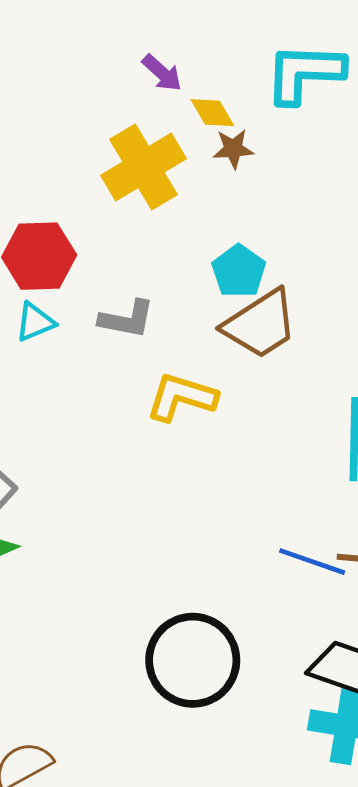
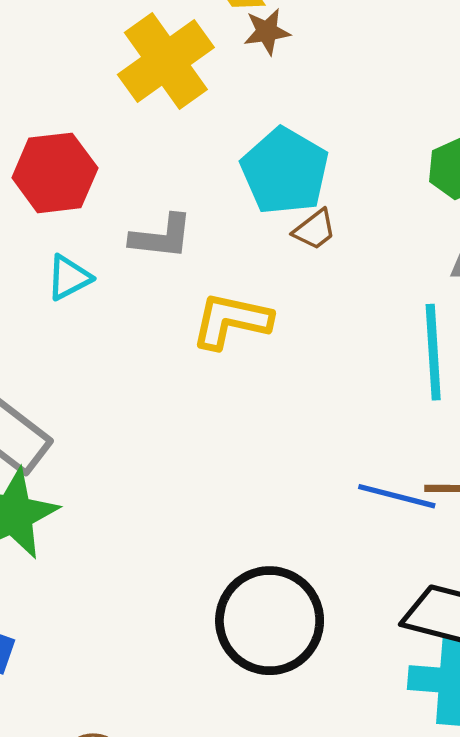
cyan pentagon: (239, 271) -> (285, 171), size x1.4
cyan triangle: (35, 322) -> (69, 278), moved
brown trapezoid: (260, 324) -> (315, 230), size x0.5

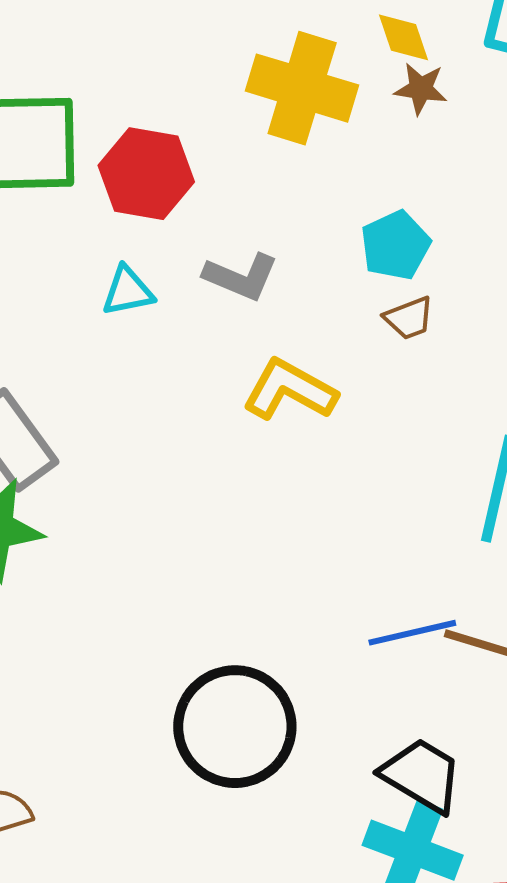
yellow cross: (166, 61) -> (302, 88), turned 36
cyan pentagon: (285, 171) -> (395, 245), size x0.7
blue line: (397, 496) -> (412, 633), turned -44

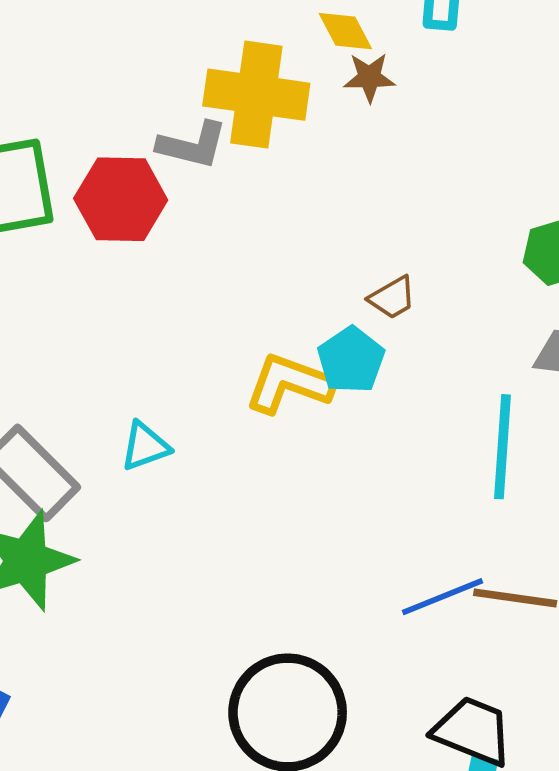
cyan pentagon: (395, 245) -> (351, 360), moved
gray L-shape: (241, 277) -> (192, 145), moved
cyan triangle: (128, 291) -> (145, 446), moved

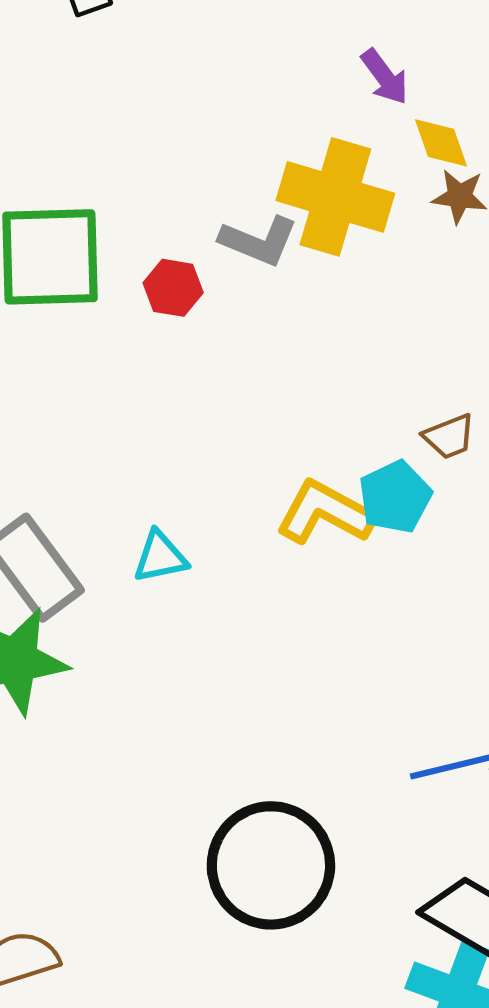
red hexagon: (121, 199) -> (173, 288), size x0.6

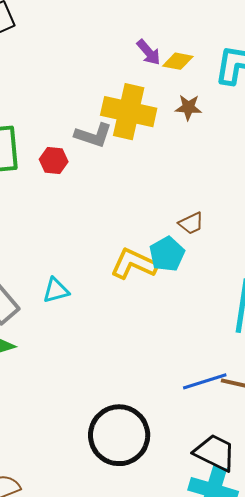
yellow diamond: (441, 143) -> (178, 61), moved, turned -56

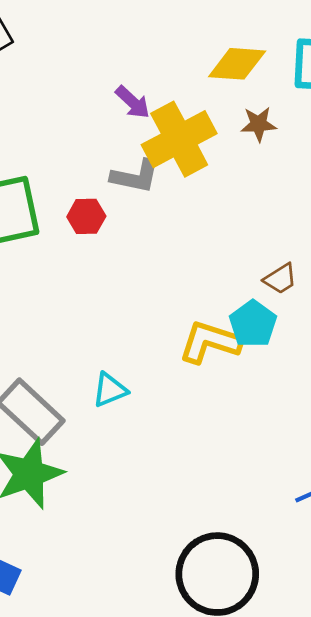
purple arrow: (149, 52) -> (133, 102), moved
yellow diamond: (178, 61) -> (237, 64), size x1.4
yellow cross: (129, 112) -> (179, 139), turned -34

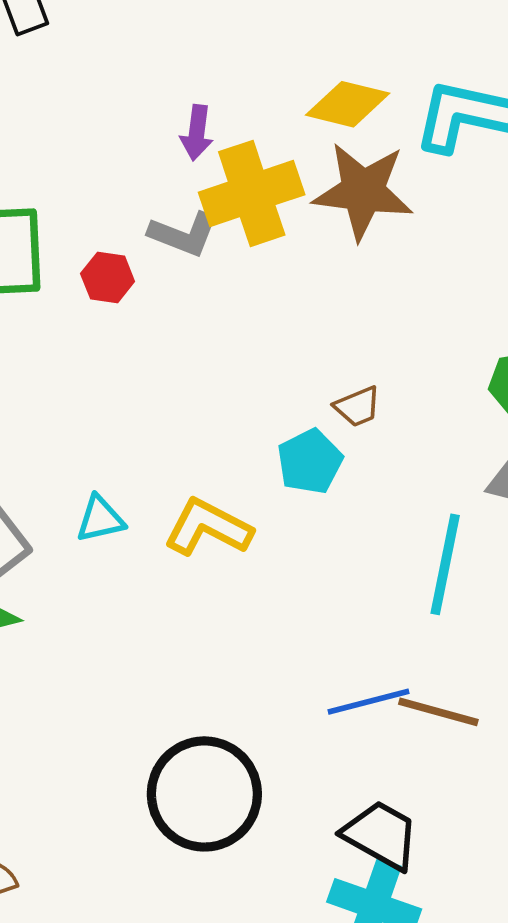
purple arrow: (133, 102) -> (197, 133), turned 45
brown star: (259, 124) -> (363, 191), size x2.0
yellow L-shape: (210, 342) -> (208, 527), moved

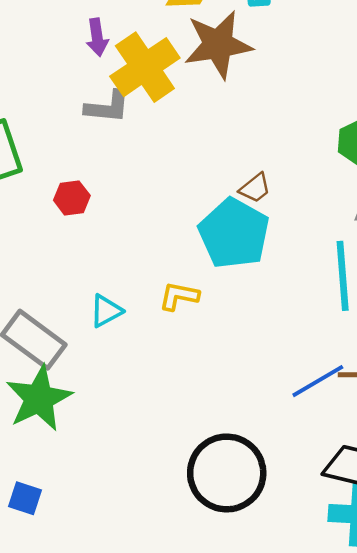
red hexagon: (108, 278) -> (72, 198), moved
cyan pentagon: (310, 462) -> (234, 233), size x1.6
yellow L-shape: (208, 527) -> (179, 296), size x0.7

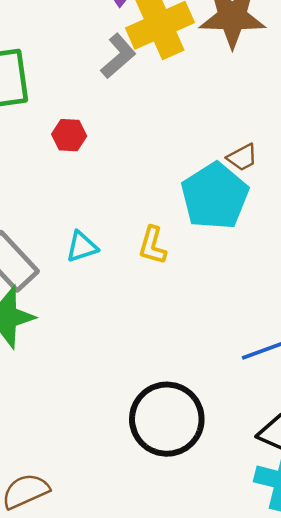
gray L-shape: (108, 107) -> (118, 56), turned -57
yellow L-shape: (179, 296) -> (152, 245), turned -96

